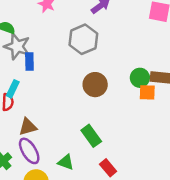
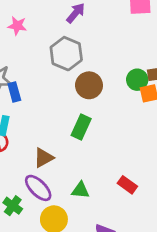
brown circle: (95, 85) -> (89, 85), moved
brown triangle: (28, 127) -> (44, 158), moved
green rectangle: (91, 136) -> (81, 127), moved, turned 75

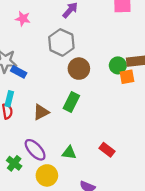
blue rectangle: (14, 92) -> (19, 72), turned -48
brown triangle: (44, 158) -> (41, 112), moved

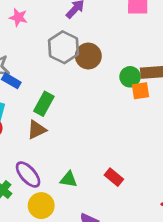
brown circle: (79, 69) -> (88, 56), moved
green rectangle: (71, 102) -> (44, 104), moved

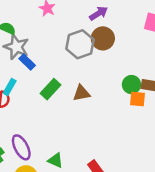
brown circle: (88, 56) -> (103, 38), moved
brown triangle: (37, 130) -> (81, 93), moved

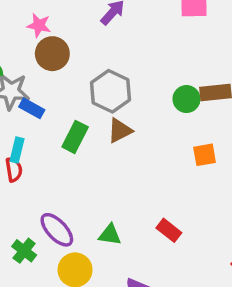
brown circle: (103, 38) -> (52, 54), moved
gray hexagon: (80, 44) -> (110, 91), moved
orange square: (138, 99) -> (205, 155), moved

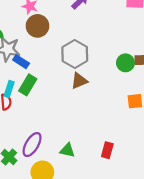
green rectangle: (75, 137) -> (28, 85), moved
purple ellipse: (57, 230) -> (32, 144), turned 70
red rectangle: (169, 230) -> (107, 150), turned 63

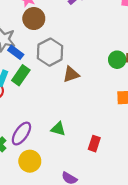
gray hexagon: (75, 54) -> (50, 52), moved
green triangle: (67, 150) -> (58, 129), moved

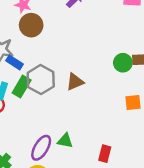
gray hexagon: (50, 52) -> (41, 80), moved
purple ellipse: (21, 134) -> (41, 148), moved

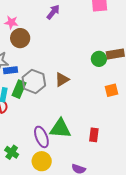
blue rectangle: (14, 62) -> (11, 70), turned -32
green triangle: (65, 141) -> (60, 129), size x1.6
purple ellipse: (41, 148) -> (41, 137), turned -45

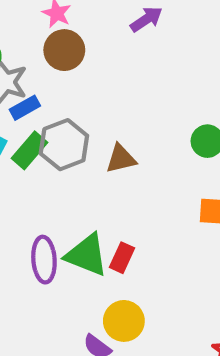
blue rectangle: (11, 70) -> (25, 108), turned -40
red rectangle: (94, 135) -> (122, 258), moved
yellow circle: (42, 161) -> (124, 321), moved

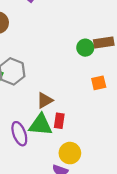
brown triangle: (121, 159) -> (45, 100), moved

